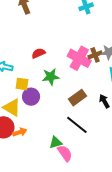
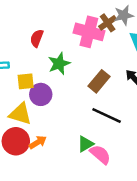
red semicircle: (38, 53) -> (37, 38), turned -32

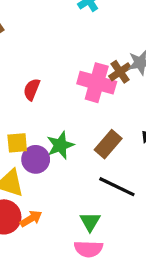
green star: (59, 64) -> (60, 145), moved
green triangle: (85, 144) -> (90, 222), turned -30
pink semicircle: (100, 154) -> (88, 249), moved, turned 140

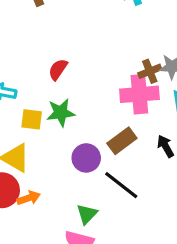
pink cross: (97, 83) -> (139, 94), moved, turned -33
green star: (60, 145) -> (61, 113), moved
purple circle: (36, 159) -> (86, 158), moved

